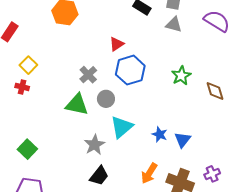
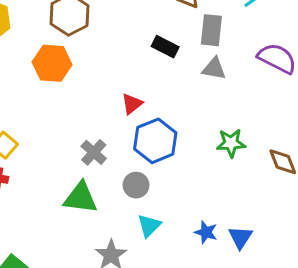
green star: (181, 76) -> (231, 143), turned 30
gray circle: (106, 99) -> (136, 185), moved
cyan triangle: (122, 127) -> (149, 226), size x0.7

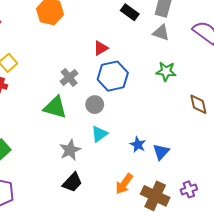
green star: (231, 143) -> (166, 71), moved

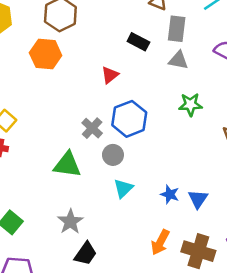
red triangle: (101, 48) -> (110, 75), moved
gray cross: (69, 77) -> (92, 128), moved
gray star: (70, 150) -> (70, 222), moved
black trapezoid: (72, 182) -> (86, 254), moved

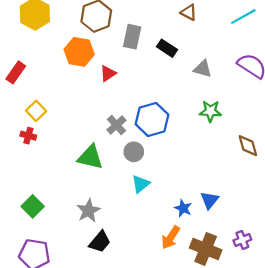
gray rectangle: (177, 29) -> (132, 37), moved
red triangle: (110, 75) -> (108, 73), moved
blue star: (170, 194) -> (183, 208), moved

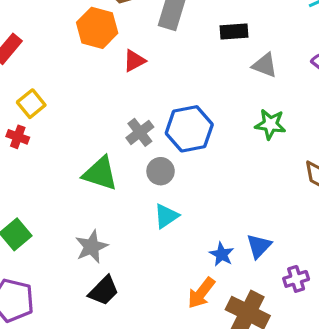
black rectangle: (167, 48) -> (234, 32), moved, turned -42
purple cross: (242, 240) -> (296, 279), moved

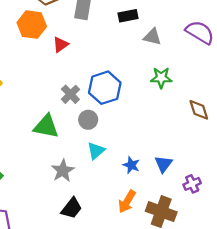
gray star: (92, 247) -> (63, 171), moved
blue star: (222, 254) -> (131, 165), moved
black trapezoid: (104, 291) -> (72, 208), moved

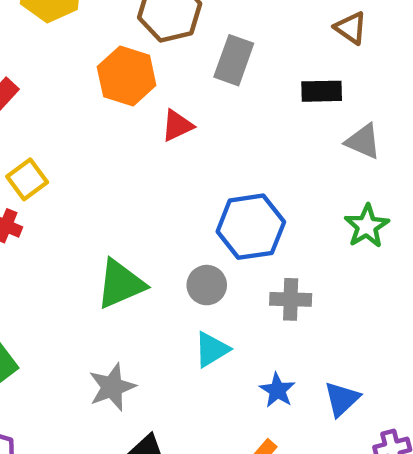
green star: (161, 78) -> (367, 226), turned 30
gray cross: (70, 94) -> (291, 299), moved, turned 36
green triangle: (46, 126) -> (121, 284), turned -44
gray star: (63, 171) -> (112, 387), moved

